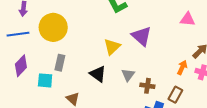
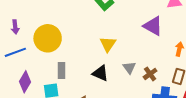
purple triangle: (142, 36) -> (153, 26), moved
brown cross: (147, 86) -> (150, 74), turned -32

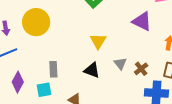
yellow circle: (48, 38) -> (36, 22), moved

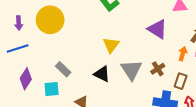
gray triangle: (120, 64) -> (131, 70), size x1.6
gray rectangle: (53, 69) -> (63, 69), turned -49
brown cross: (141, 69) -> (158, 69), moved

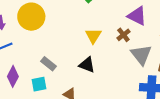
brown cross: (158, 69) -> (123, 35), moved
gray triangle: (131, 70) -> (141, 55), moved

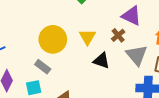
yellow circle: (31, 17) -> (53, 39), moved
black triangle: (87, 65) -> (101, 61), moved

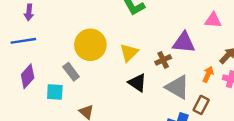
purple triangle: (131, 16) -> (184, 42), turned -35
gray triangle: (137, 55) -> (178, 87), turned -35

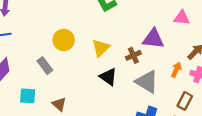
yellow circle: (90, 45) -> (64, 40), size x0.7
cyan square: (55, 92) -> (28, 96), moved
brown rectangle: (201, 105) -> (185, 101), moved

